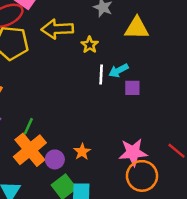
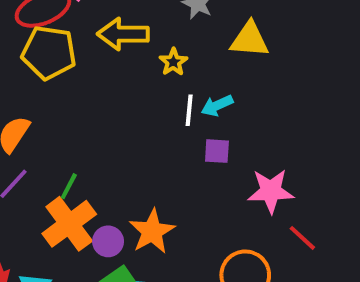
purple square: (132, 88) -> (217, 151), moved
orange star: (82, 152) -> (152, 231), size x1.6
pink star: (133, 152) -> (271, 191), moved

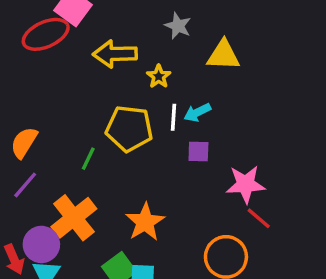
yellow pentagon: (49, 53) -> (129, 129), moved
green line: (69, 186) -> (88, 159), moved
red line: (302, 238) -> (259, 218), moved
purple circle: (108, 241) -> (41, 244), moved, size x1.4

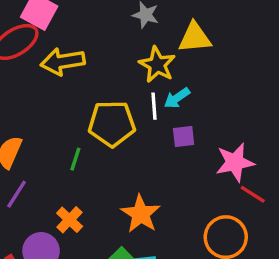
yellow arrow: (115, 54) -> (63, 62), moved
yellow star: (159, 76) -> (157, 65), moved, size x1.5
orange cross: (74, 218) -> (70, 220), size x0.6

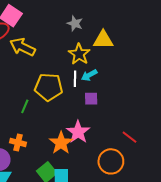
yellow arrow: (63, 62) -> (23, 47), turned 30
pink star: (235, 162) -> (78, 132), moved, turned -30
orange cross: (70, 220) -> (18, 142), turned -35

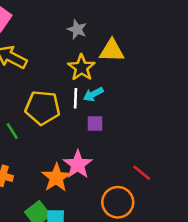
green line: (25, 106) -> (12, 131), turned -56

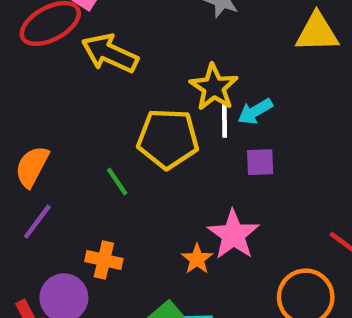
yellow triangle: (112, 51) -> (317, 32), moved
yellow star: (81, 68) -> (214, 87), moved
orange star: (56, 178) -> (197, 259), size x0.6

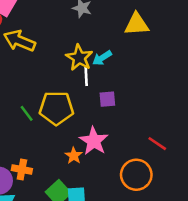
cyan arrow: (255, 111) -> (102, 58), moved
yellow pentagon: (168, 139) -> (56, 108), moved
orange cross: (104, 260) -> (22, 170), moved

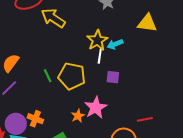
red line: (157, 144) -> (145, 119), turned -56

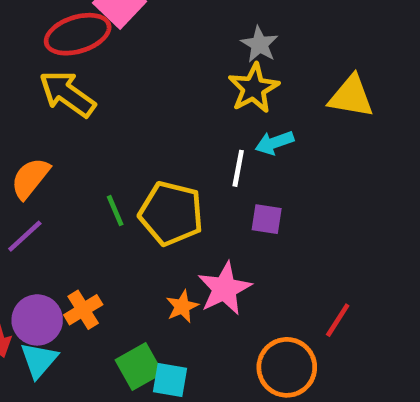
yellow arrow: (53, 18) -> (67, 94), moved
yellow star: (97, 40) -> (254, 88), moved
orange cross: (35, 119) -> (83, 310), turned 35
red line: (145, 119) -> (338, 320), turned -49

